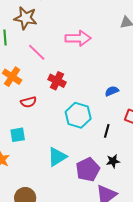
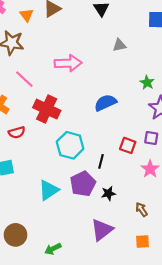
red cross: (57, 81) -> (47, 109), size x1.4
blue semicircle: (112, 91) -> (105, 103), moved, size x1.5
purple pentagon: (88, 170) -> (83, 184), moved

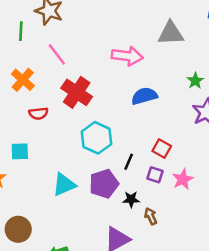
gray triangle: (119, 45) -> (171, 33), size x1.6
pink arrow: (68, 63) -> (127, 56), moved
purple square: (151, 138) -> (155, 175), moved
brown arrow: (141, 209) -> (151, 216), moved

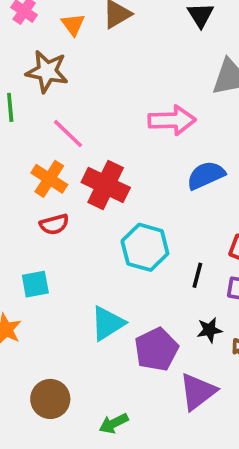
orange cross: (23, 80) -> (49, 179), moved
purple pentagon: (104, 184) -> (156, 349), moved

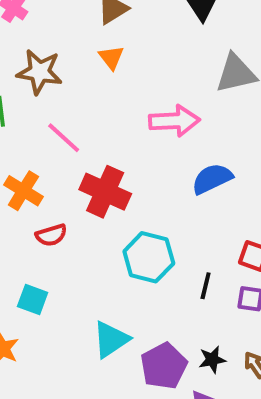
orange triangle: (73, 24) -> (111, 57), moved
orange cross: (49, 179) -> (23, 191), moved
cyan square: (35, 284) -> (33, 300), turned 32
black star: (209, 330) -> (212, 360), moved

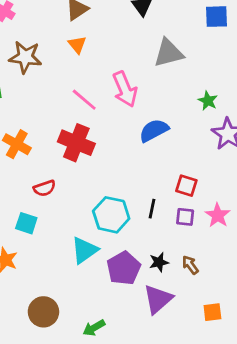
pink arrow: (174, 121) -> (125, 89), turned 72
pink line: (64, 138) -> (84, 100), moved
red semicircle: (51, 235) -> (45, 188), moved
cyan hexagon: (149, 257) -> (111, 215), moved

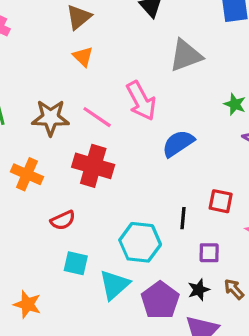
brown star: (25, 57) -> (51, 118), moved
black line: (152, 209) -> (183, 218), moved
purple square: (185, 217) -> (209, 253), moved
cyan square: (26, 223) -> (76, 263), moved

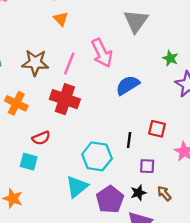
gray triangle: (186, 55) -> (136, 21), turned -36
pink line: (97, 117) -> (69, 64), turned 75
cyan square: (76, 263) -> (29, 162), moved

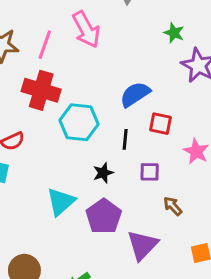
blue semicircle: (128, 85) -> (135, 94), moved
cyan hexagon: (97, 156) -> (79, 122), moved
black star: (138, 193) -> (103, 173), moved

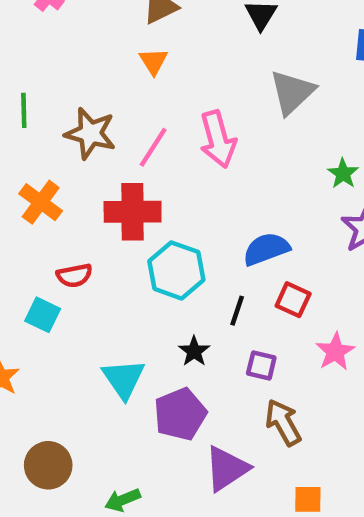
red cross: (41, 90) -> (133, 212), turned -30
black star: (103, 173) -> (194, 351), turned -30
cyan triangle: (61, 202) -> (124, 379), turned -36
brown arrow: (173, 206) -> (283, 422), size x1.5

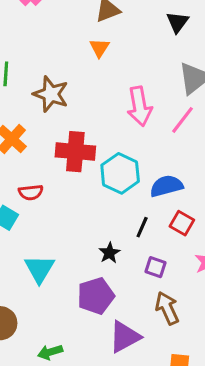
pink line: (153, 147) -> (182, 120), moved
cyan hexagon: (176, 270) -> (120, 173), moved
cyan triangle: (124, 379) -> (39, 269), moved

